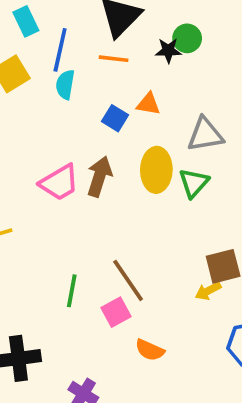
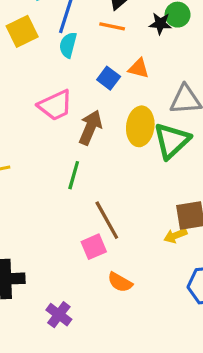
pink trapezoid: (59, 182) -> (55, 105), moved
green triangle: (194, 183) -> (172, 141), size x1.4
green line: (72, 291) -> (74, 175), moved

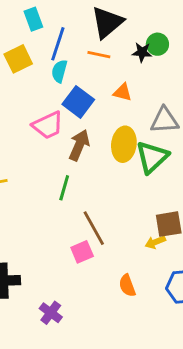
blue square: (109, 78) -> (78, 102), moved, size x1.5
orange semicircle: (120, 282) -> (127, 286), moved, turned 40

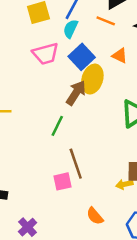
pink trapezoid: (48, 125) -> (45, 54), moved
yellow ellipse: (124, 144) -> (92, 79), moved
orange semicircle: (127, 286) -> (95, 216), turned -30

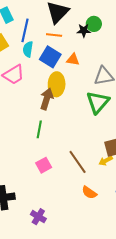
blue square: (82, 57) -> (50, 57), moved
brown line: (76, 164) -> (78, 162), moved
pink square: (63, 181) -> (44, 165), moved

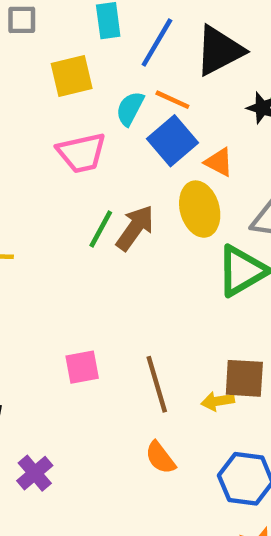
blue line: (25, 30) -> (157, 42), moved
orange line: (54, 35) -> (172, 100), moved
yellow ellipse: (57, 84) -> (200, 209), moved, turned -35
green line: (39, 129) -> (101, 229), moved

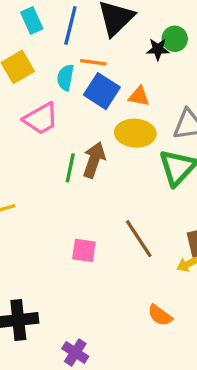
yellow ellipse: (200, 209) -> (135, 133), turned -54
pink square: (82, 367) -> (84, 250), moved, turned 35
brown line: (157, 384) -> (139, 239), moved

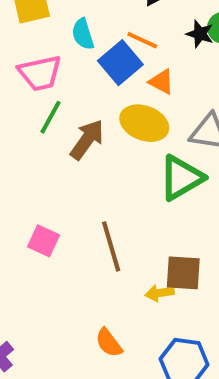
orange line: (93, 62) -> (142, 40), moved
cyan semicircle: (65, 77) -> (83, 34), turned -45
green line: (70, 168) -> (51, 117), moved

